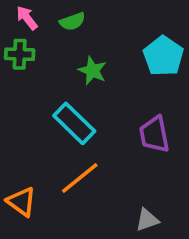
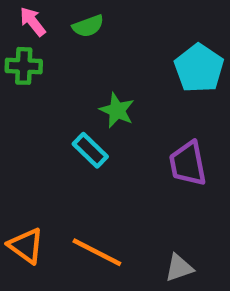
green star: (92, 71) -> (117, 110), moved
cyan rectangle: (74, 123) -> (90, 150), size x0.7
orange line: (80, 178) -> (97, 252), moved, turned 66

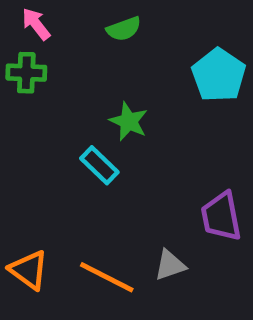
green semicircle: (88, 26) -> (124, 29), moved
purple trapezoid: (188, 164) -> (221, 216), moved
gray triangle: (179, 268) -> (170, 265), moved

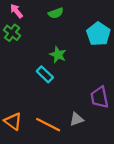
green cross: (26, 73) -> (12, 33), turned 35

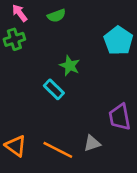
green semicircle: (56, 13) -> (56, 16), moved
green cross: (12, 33) -> (14, 39), turned 35

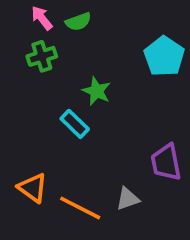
pink arrow: (20, 13) -> (42, 18), moved
green cross: (14, 39) -> (42, 56), moved
orange triangle: (16, 146) -> (33, 188), moved

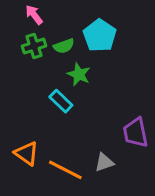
green semicircle: (78, 22) -> (64, 46), moved
cyan pentagon: (164, 56) -> (100, 36), moved

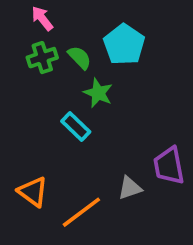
green semicircle: (64, 46) -> (79, 58), turned -114
gray triangle: (104, 162) -> (130, 188), moved
orange line: (65, 170) -> (81, 212), turned -64

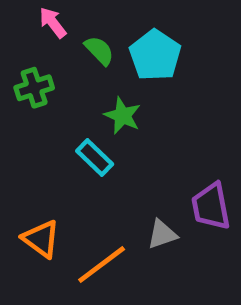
green cross: (42, 58) -> (34, 88), moved
green semicircle: (79, 58) -> (99, 51), moved

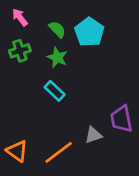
pink arrow: (53, 23) -> (20, 17), moved
green star: (123, 116) -> (57, 57), moved
orange triangle: (41, 239) -> (17, 151), moved

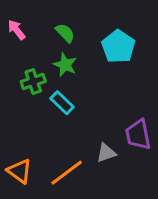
pink arrow: (20, 17) -> (16, 30), moved
cyan pentagon: (89, 32) -> (118, 47), moved
green cross: (20, 51) -> (33, 81), moved

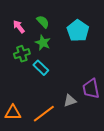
pink arrow: (16, 30) -> (19, 27), moved
orange triangle: (20, 171) -> (13, 113), turned -36

